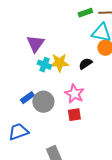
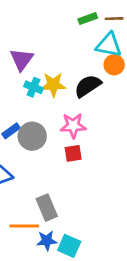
black semicircle: (85, 64) -> (88, 86), size x1.5
pink star: (74, 94) -> (73, 126), turned -30

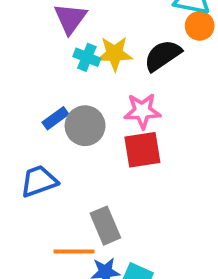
red square: (73, 153) -> (142, 150), size x1.5

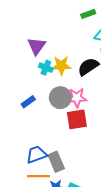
gray circle: (85, 126) -> (60, 98), moved
blue trapezoid: (39, 181) -> (37, 154), moved

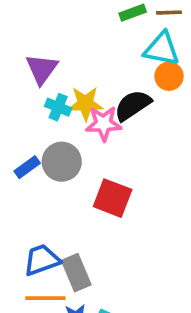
gray circle: (60, 98) -> (62, 162), moved
pink star: (77, 98) -> (104, 124), moved
red square: (77, 119) -> (113, 198), turned 30

